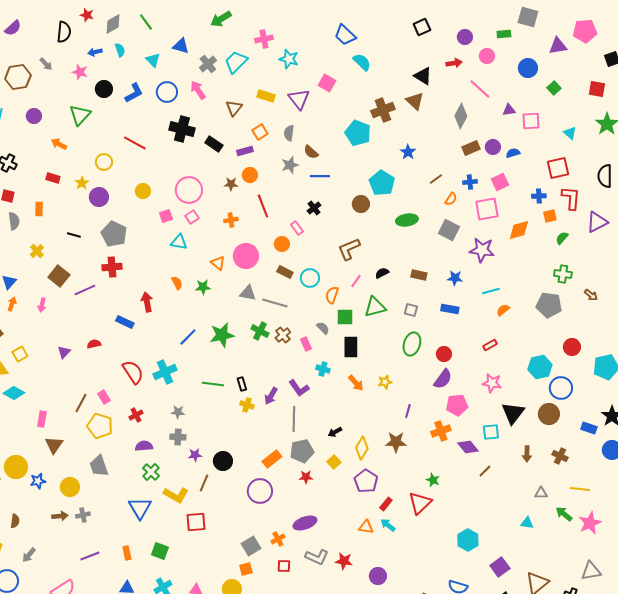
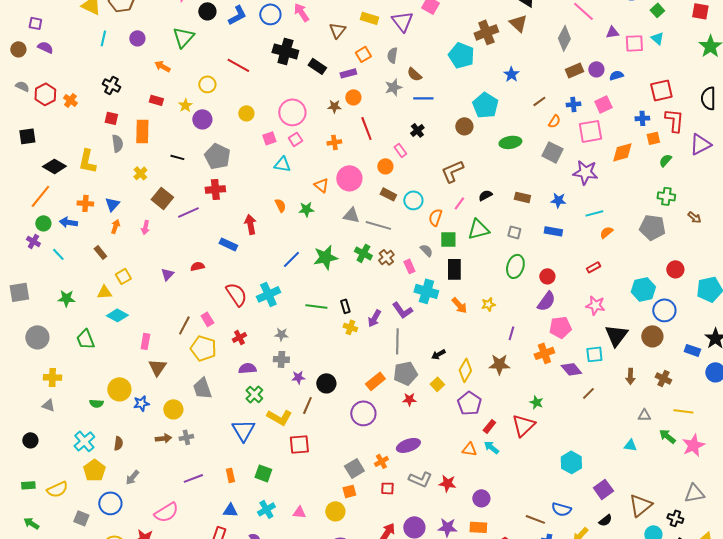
cyan triangle: (570, 133) -> (657, 38), moved
orange rectangle: (39, 209) -> (142, 131), size x1.6
cyan cross: (323, 369) -> (426, 291), size x1.6

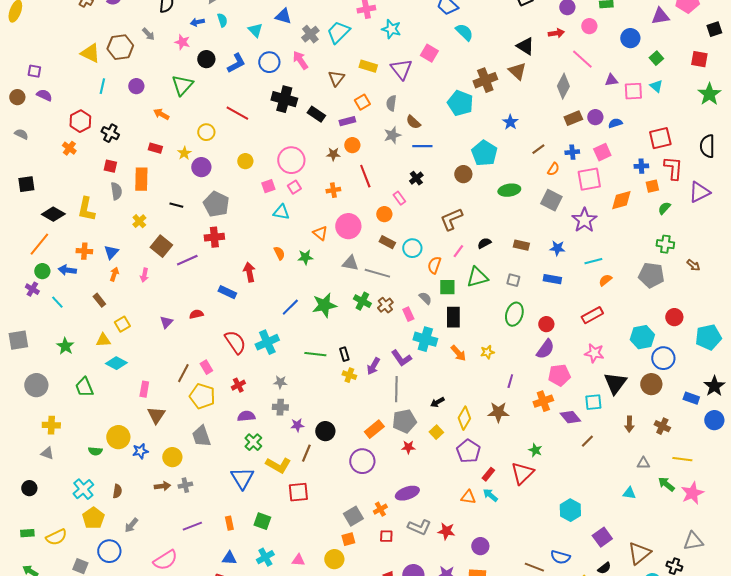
red hexagon: (45, 94) -> (80, 121), moved
purple star: (585, 172) -> (584, 220), turned 30
red rectangle: (593, 267) -> (592, 315), size x1.5
green star: (66, 298) -> (65, 346), turned 30

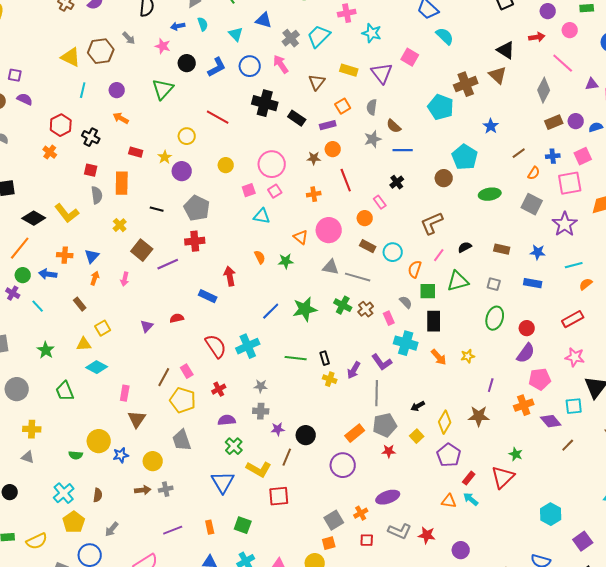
orange arrow: (161, 114) -> (121, 118), moved
yellow L-shape: (86, 209) -> (67, 213), turned -50

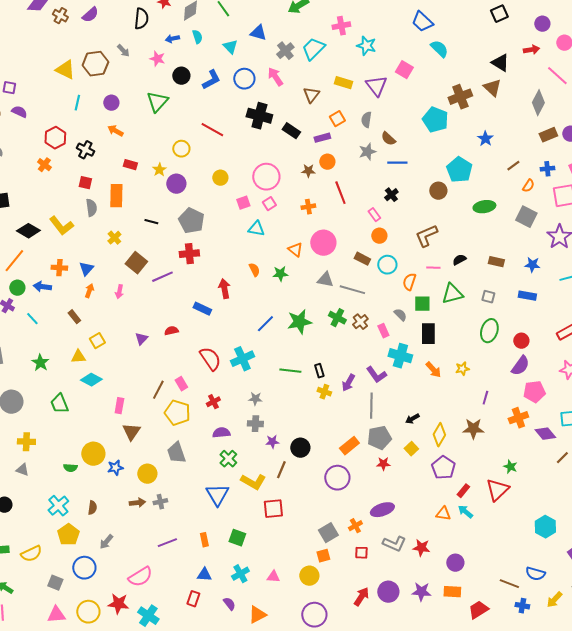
orange circle: (365, 218) -> (379, 236), moved
pink line: (439, 255) -> (433, 268), turned 56

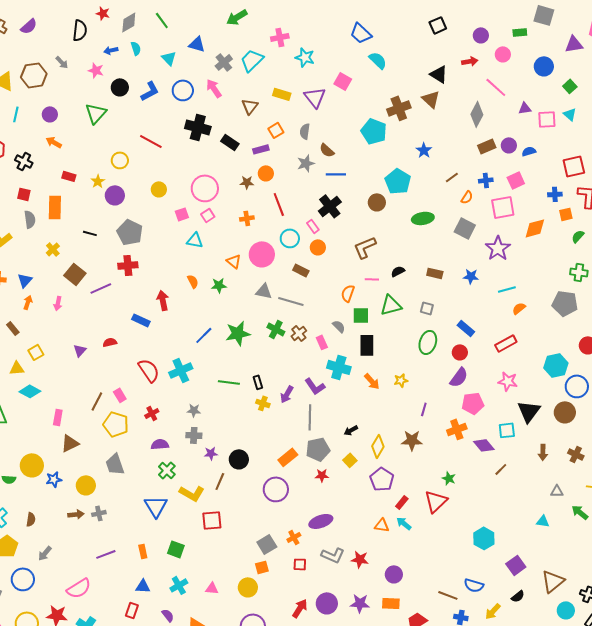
black cross: (391, 195) -> (330, 206), size x1.6
cyan circle: (387, 265) -> (290, 238), moved
blue rectangle: (527, 296) -> (466, 328), moved, turned 30
brown triangle: (131, 432) -> (70, 443), turned 30

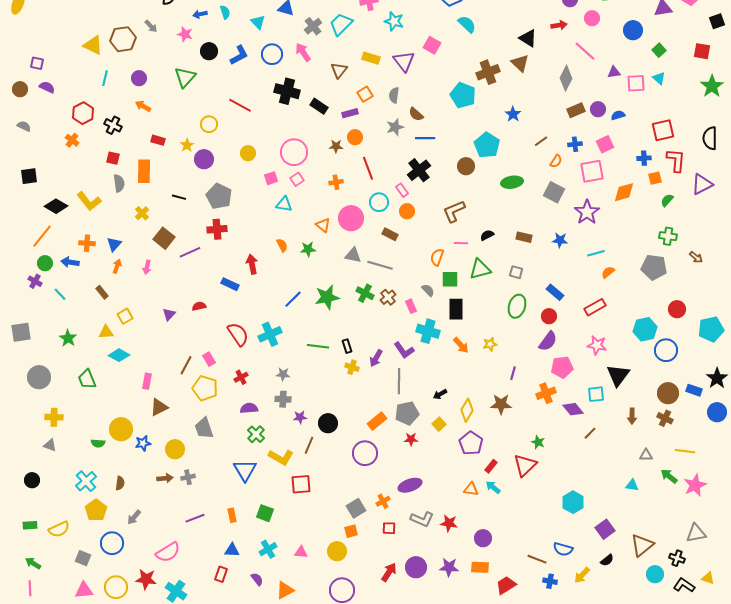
brown circle: (565, 412) -> (668, 393), moved

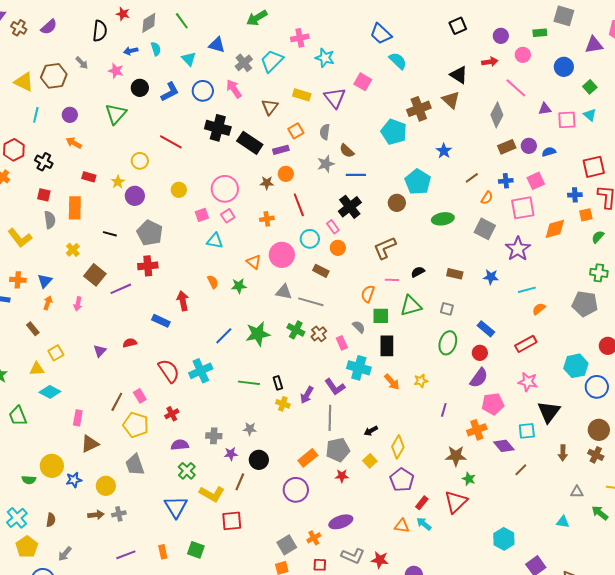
black rectangle: (319, 106) -> (250, 143), size x1.4
gray star: (283, 374) -> (250, 429), moved
brown star: (501, 404) -> (456, 456), moved

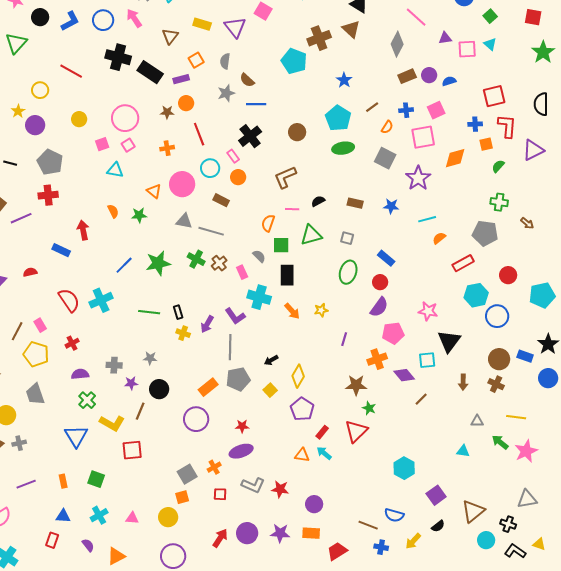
cyan pentagon: (418, 182) -> (338, 118), moved
red rectangle: (526, 344) -> (463, 263), moved
red star: (342, 476) -> (242, 426), moved

